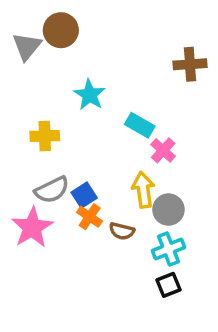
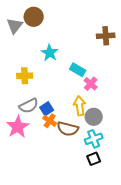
brown semicircle: (122, 231) -> (68, 129), size x1.5

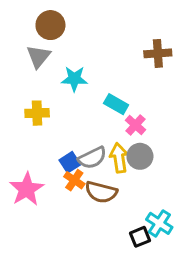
gray triangle: (15, 26) -> (39, 56), moved
cyan star: (50, 53) -> (74, 79), turned -30
gray semicircle: (29, 106) -> (92, 158), moved
gray circle: (94, 117) -> (140, 156), moved
cyan cross: (94, 139) -> (159, 223), moved, turned -36

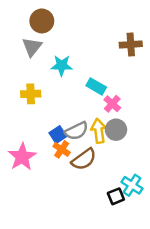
brown semicircle: (101, 192) -> (84, 159), turned -50

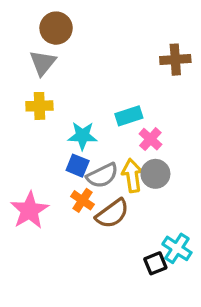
cyan star: (62, 65) -> (83, 136), moved
cyan rectangle: (96, 86) -> (129, 116), turned -48
yellow cross: (31, 94) -> (39, 106), moved
blue square: (58, 135) -> (78, 166), moved, turned -35

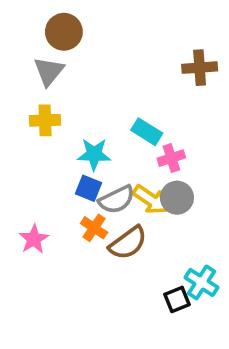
cyan rectangle: (129, 116) -> (147, 132), turned 50
pink cross: (150, 139) -> (171, 158), turned 30
yellow arrow: (132, 175) -> (151, 200), turned 132
pink star: (30, 210) -> (34, 239), size x0.7

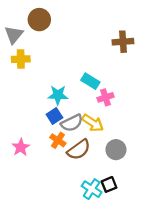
gray triangle: (49, 71) -> (14, 35), moved
yellow cross: (45, 120) -> (21, 59), moved
blue square: (88, 188) -> (54, 116), turned 35
gray circle: (177, 198) -> (116, 150), moved
cyan cross: (201, 282) -> (92, 189), moved

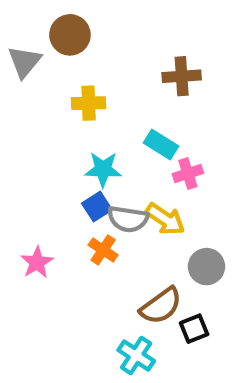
brown cross: (123, 42) -> (182, 76), moved
yellow cross: (21, 59) -> (89, 103), moved
gray semicircle: (72, 123) -> (128, 219), turned 35
brown semicircle: (79, 150) -> (161, 306), moved
cyan cross: (92, 189) -> (136, 355), moved

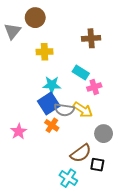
blue square: (97, 207) -> (49, 104), size x1.5
black square: (194, 329) -> (97, 165), turned 32

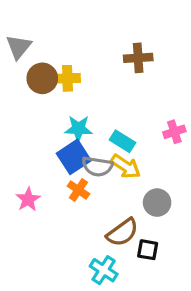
brown circle: (35, 18) -> (42, 78), moved
cyan rectangle: (81, 72) -> (122, 141), moved
pink cross: (94, 87) -> (174, 132), moved

